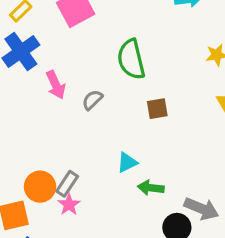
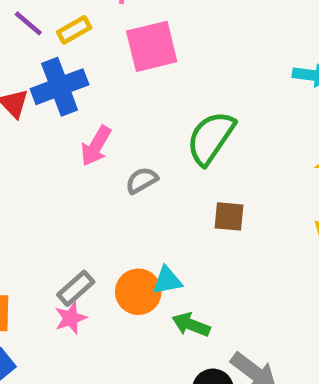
green semicircle: (131, 59) -> (211, 138), turned 33
pink arrow: (56, 85) -> (96, 146), turned 40
orange circle: (40, 187) -> (138, 292), moved

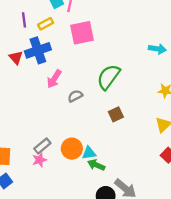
purple line: (28, 23) -> (24, 20), turned 40
brown square: (229, 216) -> (116, 114), turned -32
cyan triangle: (167, 281) -> (89, 153), moved

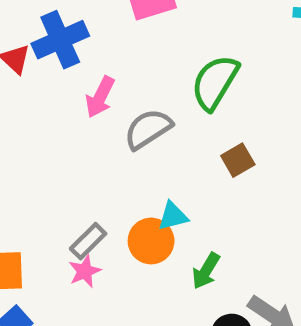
gray semicircle: (75, 96) -> (148, 129), size x1.5
cyan triangle: (89, 153) -> (173, 216), moved
green arrow: (96, 165) -> (206, 271), turned -77

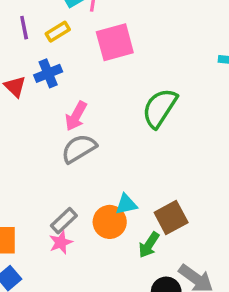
blue cross: (60, 40) -> (48, 73), size x0.7
gray semicircle: (148, 129) -> (79, 149), moved
brown square: (238, 160) -> (171, 217), moved, size x1.4

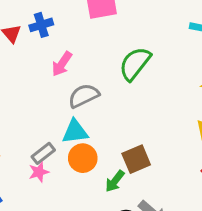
gray semicircle: (79, 149) -> (84, 96), moved
cyan triangle: (126, 204) -> (75, 132), moved, size x1.4

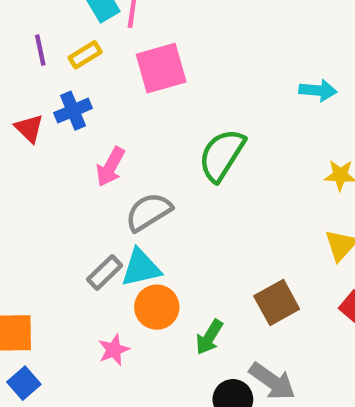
gray rectangle: (43, 153) -> (105, 273), moved
brown square: (136, 159) -> (277, 303), moved
pink star: (39, 172) -> (114, 350), moved

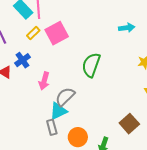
yellow rectangle: (85, 55) -> (33, 33), moved
cyan triangle: (141, 268) -> (58, 111), moved
gray rectangle: (105, 273) -> (52, 127), turned -49

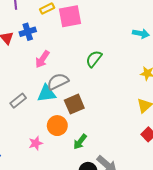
green semicircle: (91, 65) -> (94, 59), size x0.7
brown square: (129, 124) -> (74, 104), moved
gray rectangle: (52, 127) -> (18, 101), moved, turned 49

